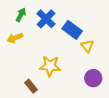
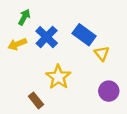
blue cross: (46, 19) -> (47, 37), moved
yellow star: (50, 66) -> (58, 77), turned 30

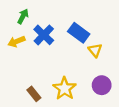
yellow star: (58, 77) -> (64, 88), moved

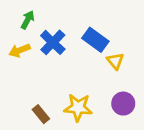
yellow star: (64, 88) -> (78, 108), turned -30

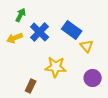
yellow star: (78, 108) -> (56, 67), moved
brown rectangle: (41, 114) -> (31, 86), turned 64

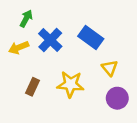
yellow triangle: (87, 46) -> (110, 68), moved
brown rectangle: (31, 86) -> (33, 87), moved

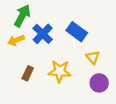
green arrow: (26, 18) -> (22, 16), size x1.5

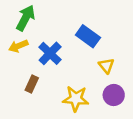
blue cross: (43, 34) -> (50, 53), moved
yellow star: (60, 71) -> (76, 99), moved

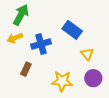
blue cross: (50, 53) -> (41, 44), turned 30

